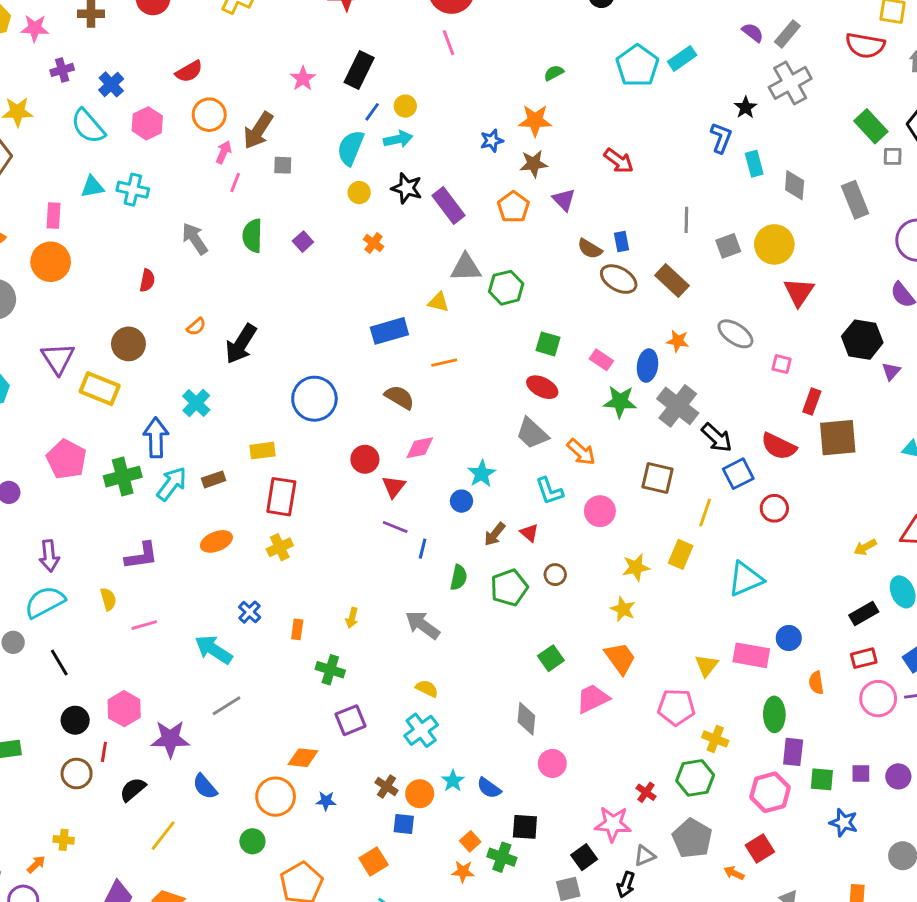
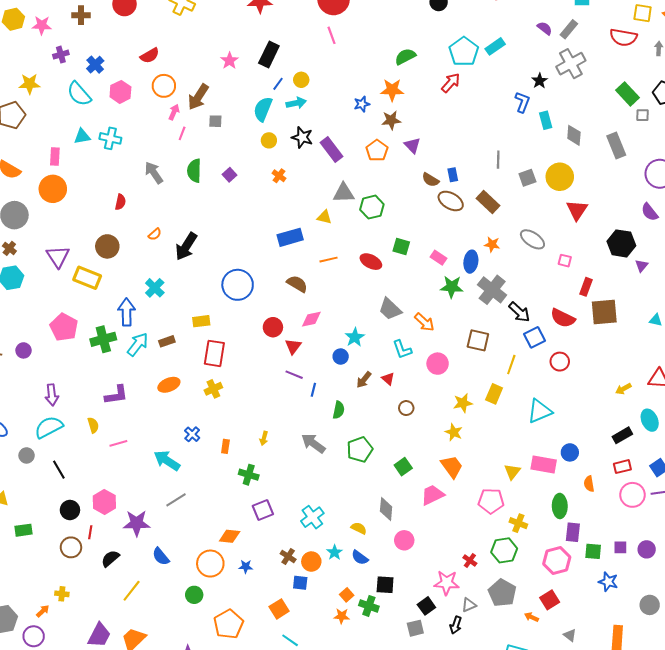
green semicircle: (554, 73) -> (405, 57), size x1.5
red arrow: (619, 161) -> (451, 83), moved, turned -85
red ellipse: (542, 387) -> (371, 262), moved
green pentagon: (509, 588) -> (360, 449), moved
yellow semicircle: (427, 688) -> (359, 528), moved

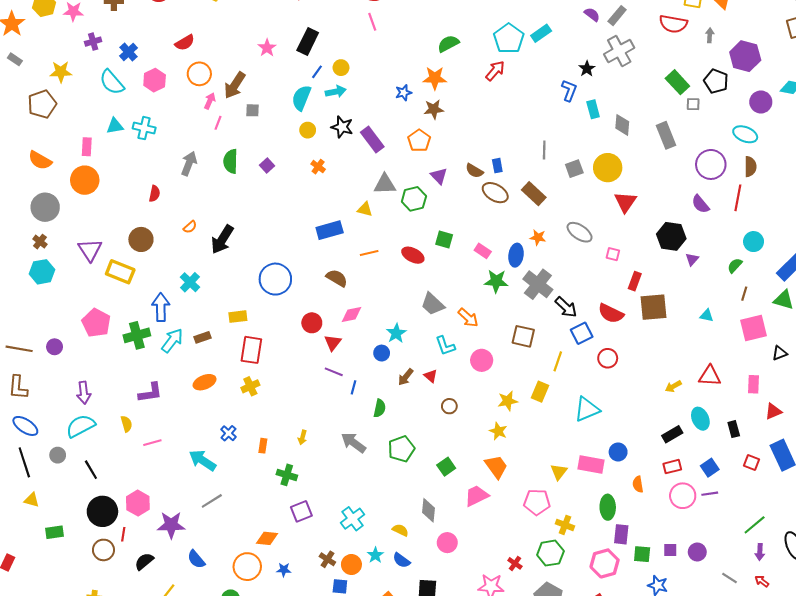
purple triangle: (412, 145) -> (439, 176), moved
gray arrow: (154, 173) -> (189, 163), turned 55
black circle: (70, 510) -> (102, 511), size x1.5

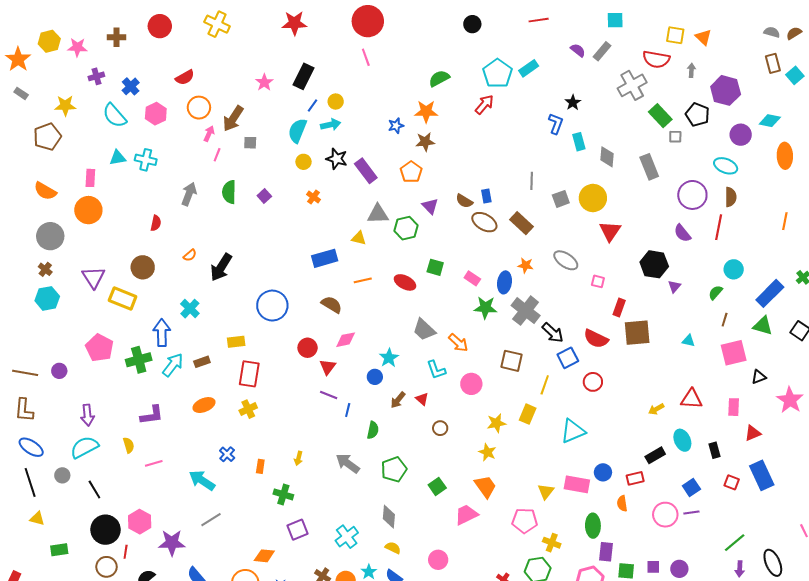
gray cross: (619, 51) -> (632, 85), moved
red rectangle: (672, 467) -> (635, 478), moved
gray diamond: (429, 510) -> (389, 517), moved

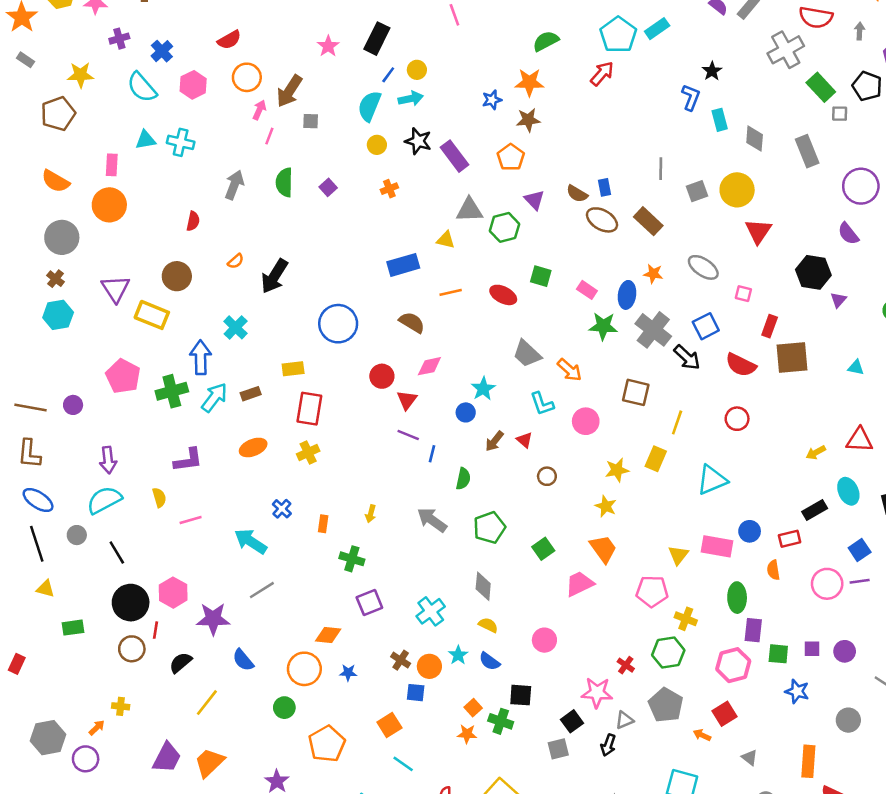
orange cross: (314, 197) -> (389, 189), turned 32
blue square: (568, 358) -> (706, 326), moved

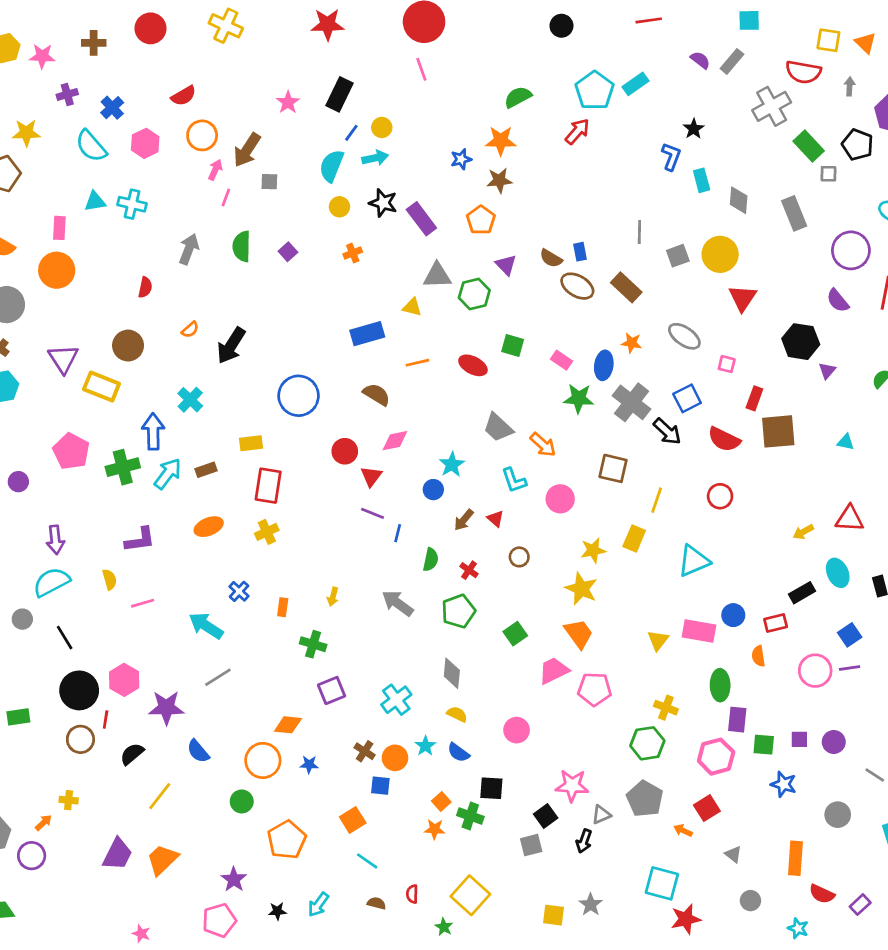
yellow star: (606, 506) -> (581, 589), size x1.4
pink pentagon: (652, 591) -> (595, 689), moved
red cross: (626, 665) -> (469, 570), moved

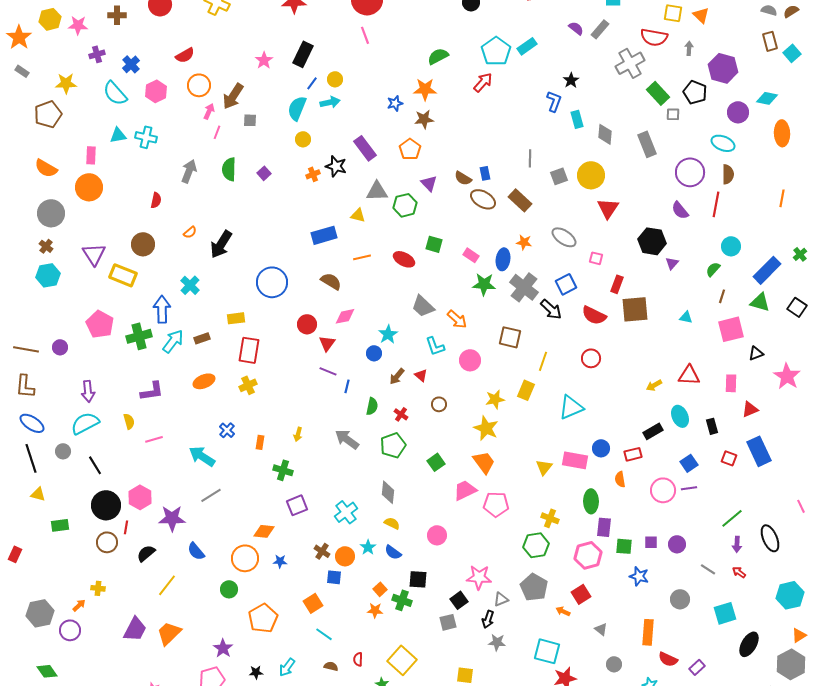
black star: (383, 203) -> (336, 166), moved
gray star: (591, 905) -> (497, 642), moved, turned -30

